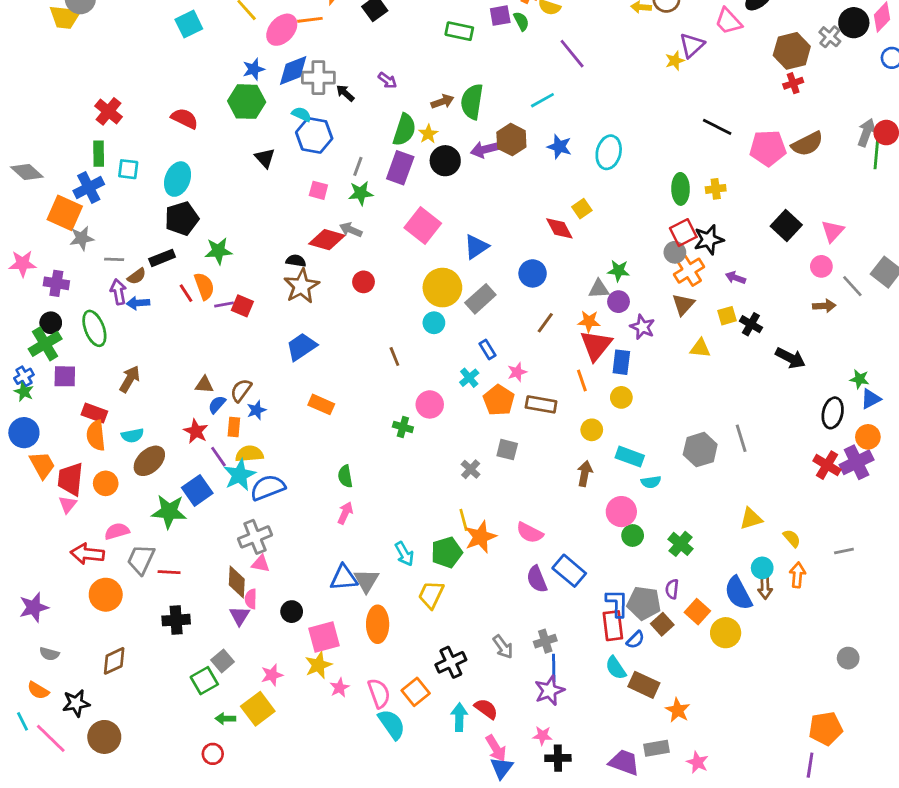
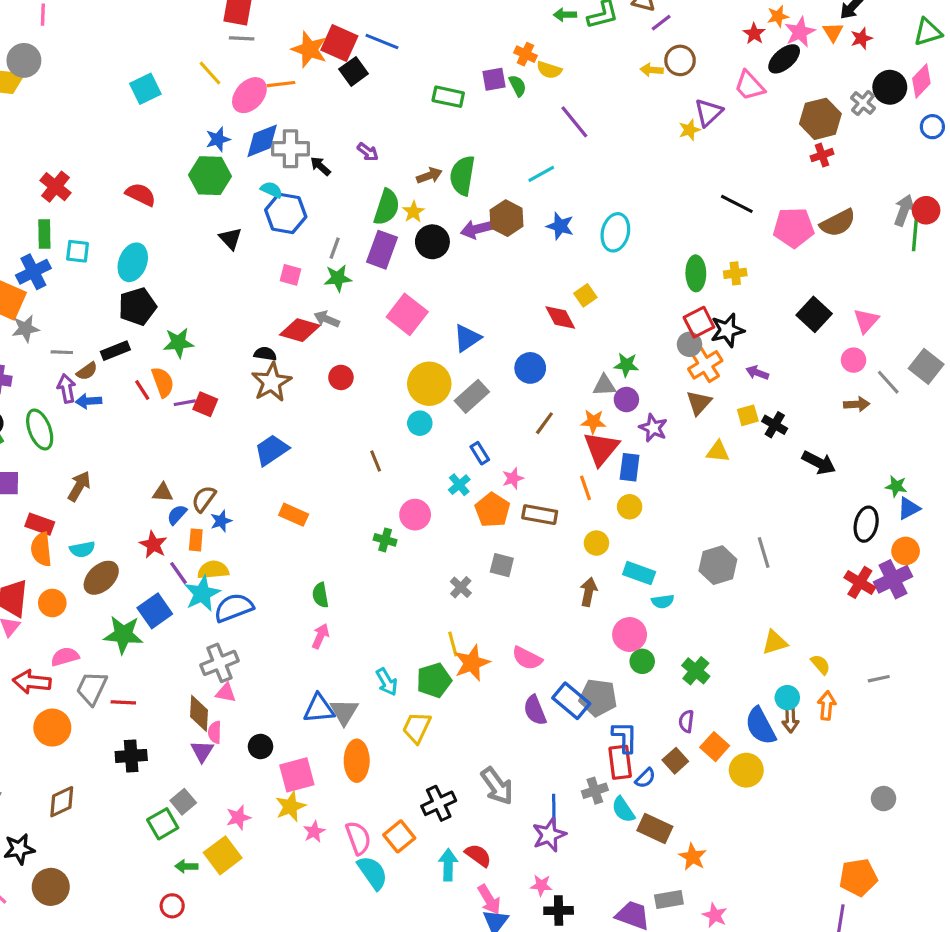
gray pentagon: (644, 603) -> (598, 698), moved
gray cross: (545, 641) -> (595, 791), moved
gray arrow: (503, 647) -> (497, 786), size x1.4

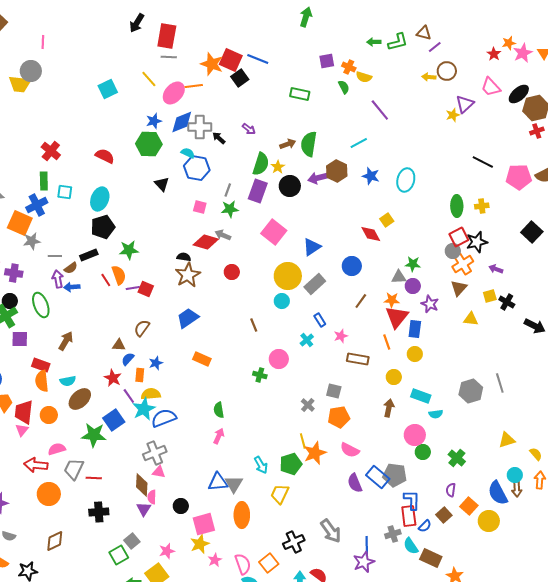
black ellipse: (784, 59) -> (519, 94), moved
purple square: (494, 79) -> (327, 61), moved
brown semicircle: (204, 499) -> (142, 328), moved
orange pentagon: (492, 510) -> (339, 417), moved, turned 30

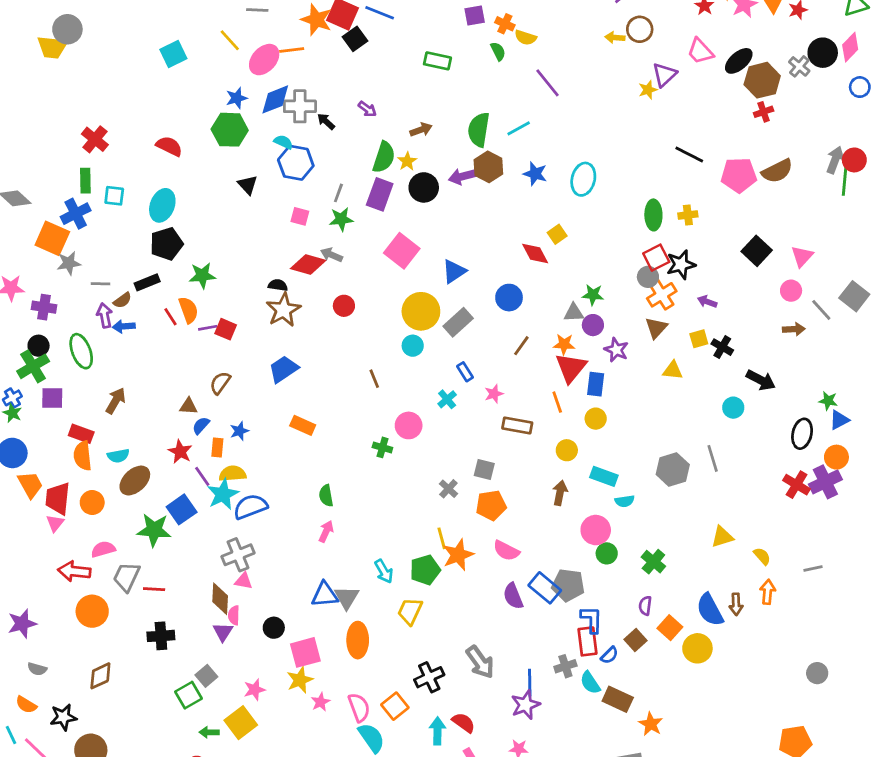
green semicircle: (309, 144) -> (479, 130), moved
cyan circle: (515, 475) -> (733, 408), moved

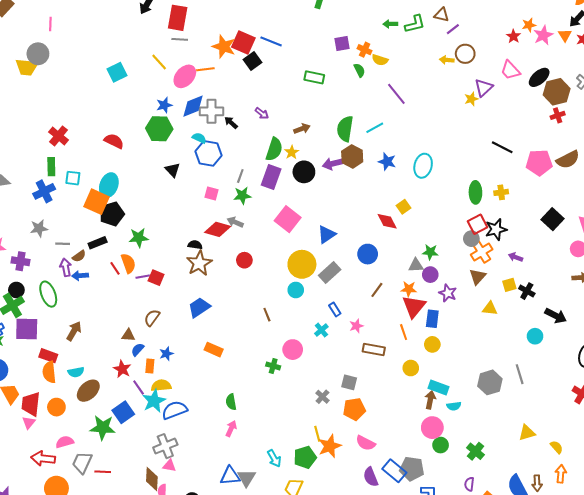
orange square: (52, 238) -> (97, 202), moved
purple square: (52, 398) -> (27, 329), size x1.4
brown arrow: (560, 493) -> (430, 400), moved

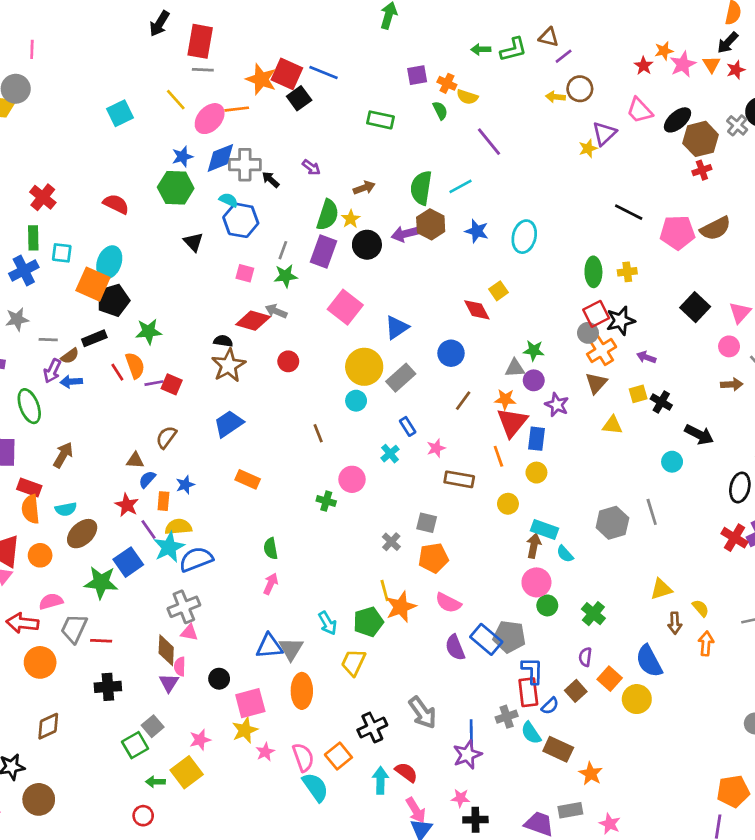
purple arrow: (66, 267) -> (52, 371), turned -144
cyan semicircle: (454, 406) -> (565, 554), turned 56
brown arrow: (537, 483) -> (675, 623), moved

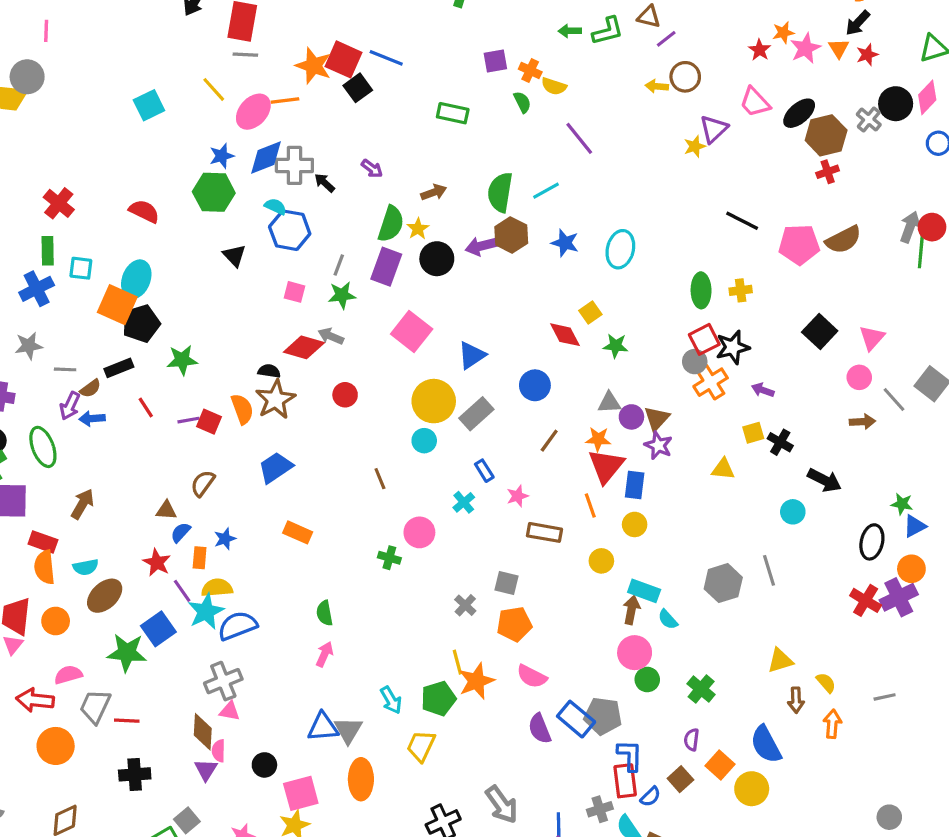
green star: (534, 350) -> (616, 346), moved
orange semicircle: (135, 365) -> (242, 409), moved
brown triangle: (596, 383) -> (657, 418), moved

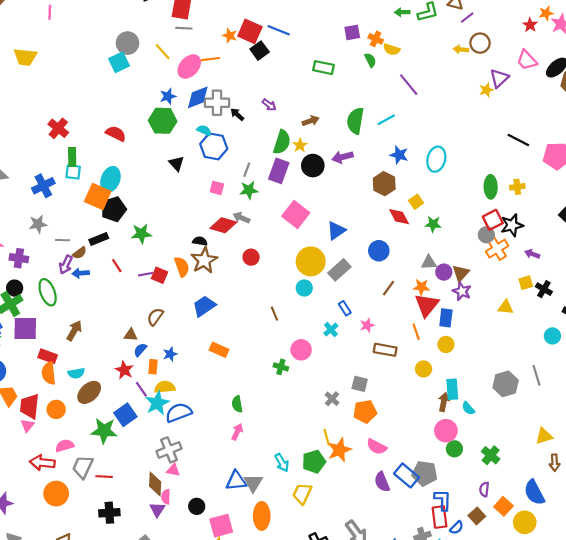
orange star: (313, 66) -> (230, 36), size x0.6
gray circle: (27, 77) -> (127, 43), moved
brown hexagon: (511, 235) -> (384, 184), moved
green rectangle: (48, 251) -> (72, 157), moved
cyan rectangle: (644, 591) -> (452, 389), turned 66

